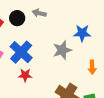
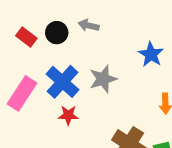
blue star: (82, 33) -> (151, 54), turned 30
gray star: (62, 50) -> (103, 79), moved

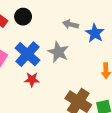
gray arrow: (89, 25) -> (71, 24), moved
gray star: (103, 79) -> (58, 52), turned -30

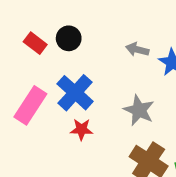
gray star: (58, 52) -> (139, 110), moved

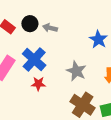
gray arrow: (137, 50) -> (50, 28), moved

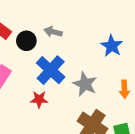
black circle: (30, 24) -> (26, 41), moved
blue cross: (34, 59) -> (51, 70), moved

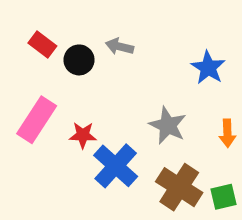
blue cross: (51, 70) -> (116, 166), moved
red star: (39, 99) -> (83, 135), moved

